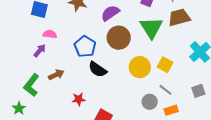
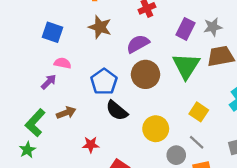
yellow circle: (140, 67) -> (156, 129), moved
green star: (19, 108) -> (27, 150), moved

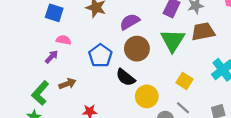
black semicircle: (117, 111) -> (126, 77), moved

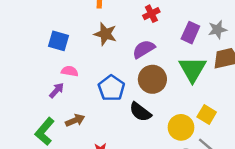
yellow circle: (147, 96) -> (181, 127), moved

